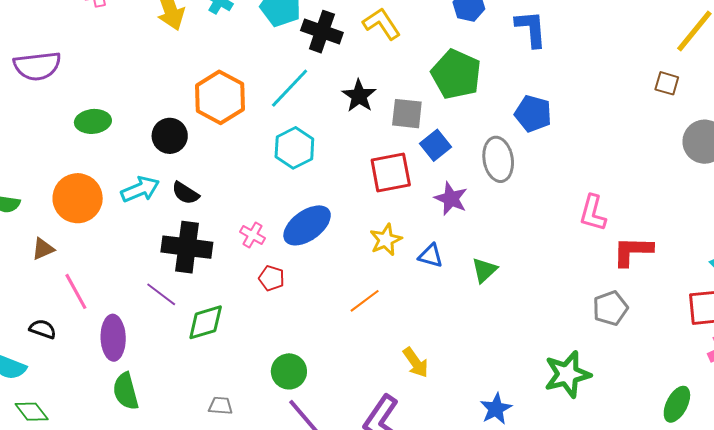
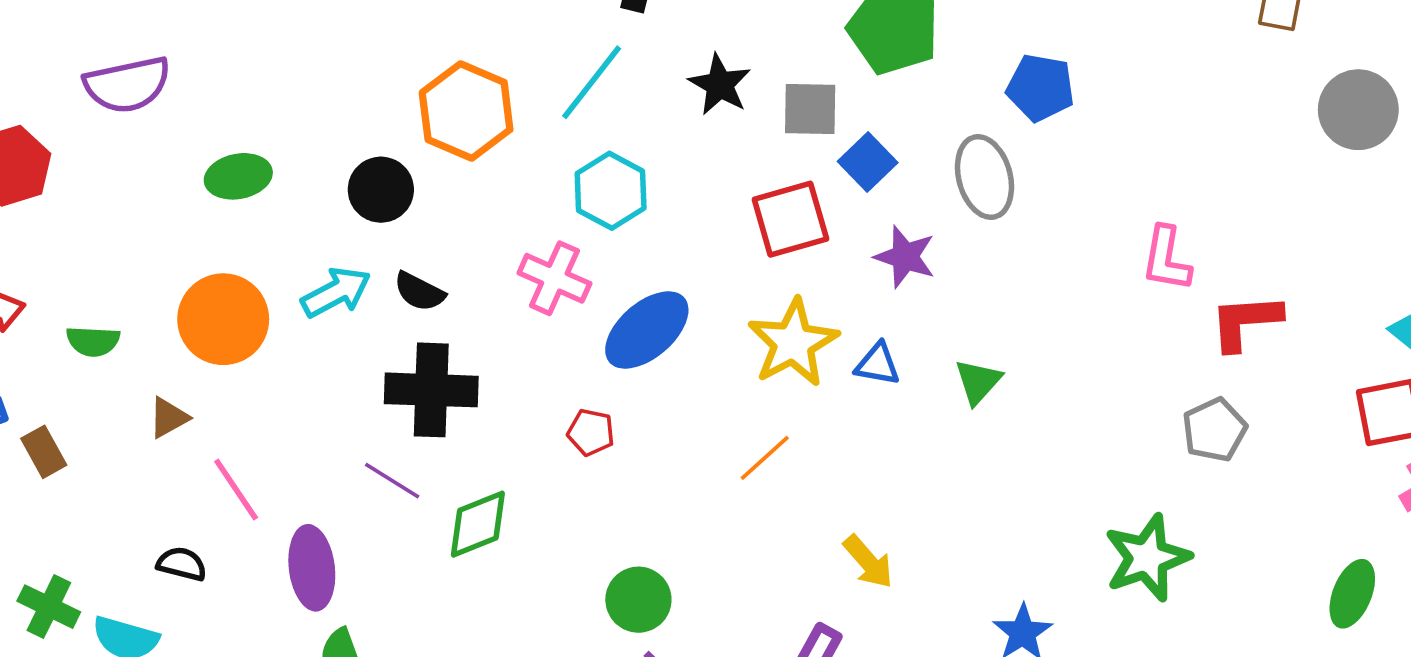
pink cross: (252, 235) -> (554, 278), moved, size x1.5
yellow star: (386, 240) -> (793, 343), size x1.5

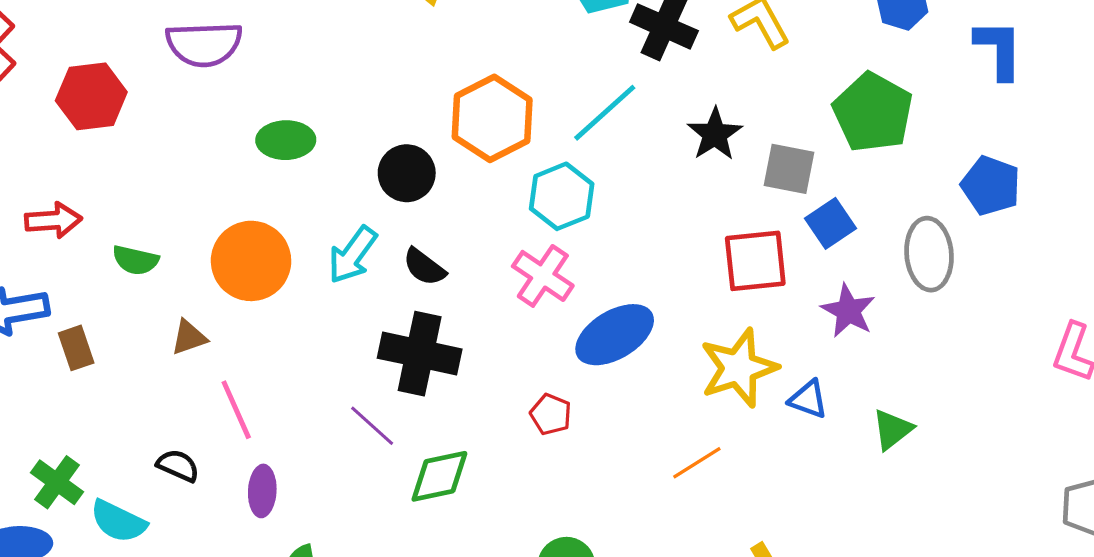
cyan hexagon: (611, 191) -> (562, 196), moved
cyan arrow: (336, 292) -> (352, 255), turned 144
purple ellipse: (312, 568) -> (262, 491), moved, size x0.7

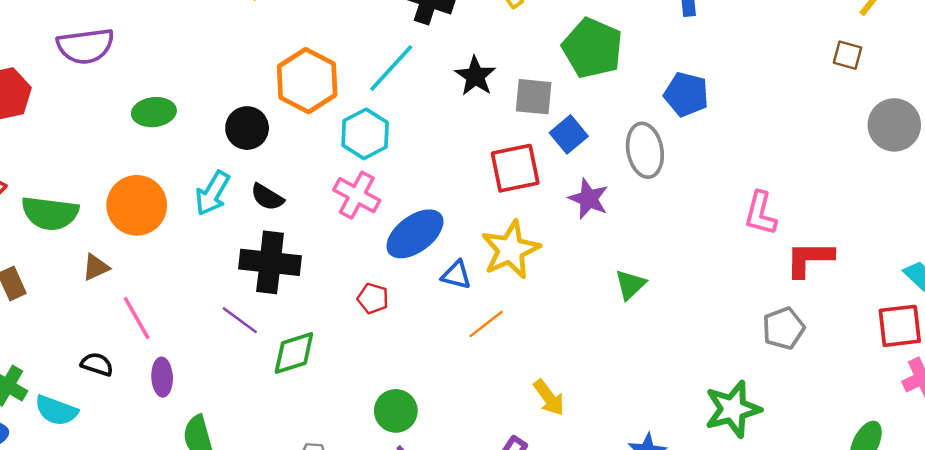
green semicircle: (135, 260) -> (50, 213), size x1.6
blue triangle: (808, 399) -> (456, 275), moved

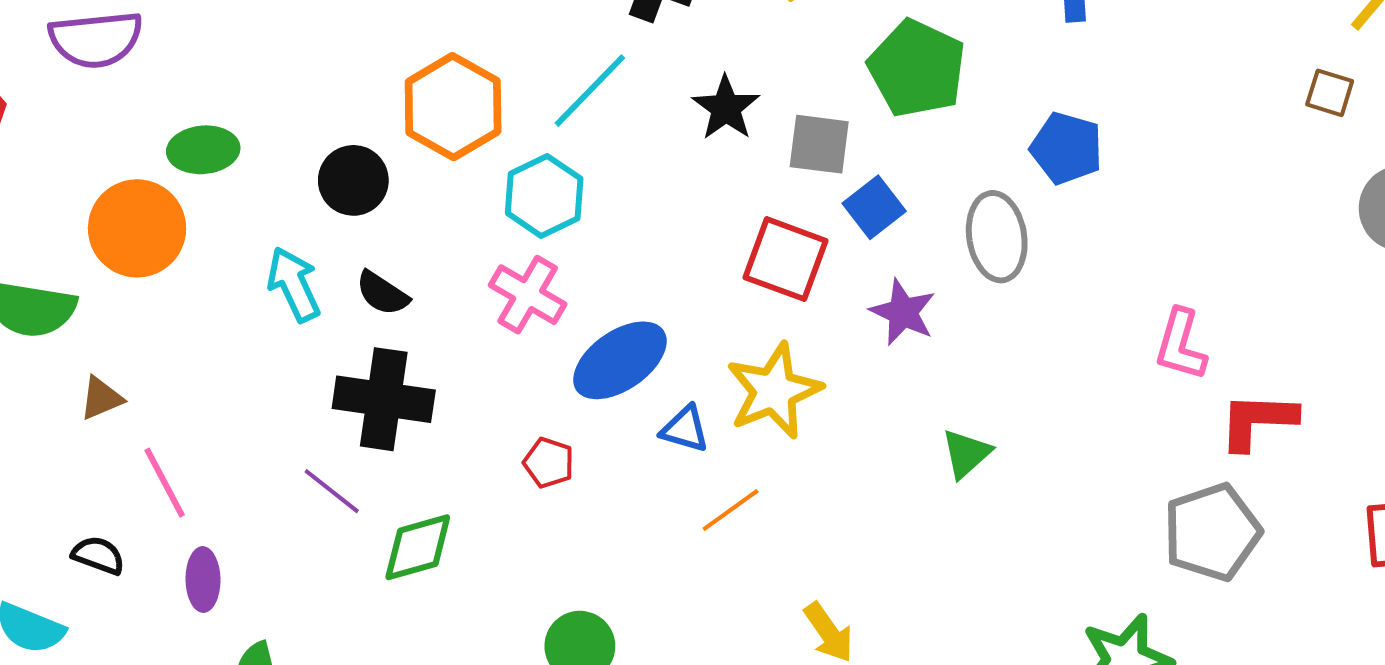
red square: (515, 168) -> (785, 259), turned 30
cyan arrow: (212, 193) -> (294, 284), turned 123
orange circle: (137, 205) -> (137, 228), moved
gray pentagon: (783, 328) -> (1212, 532), size x1.4

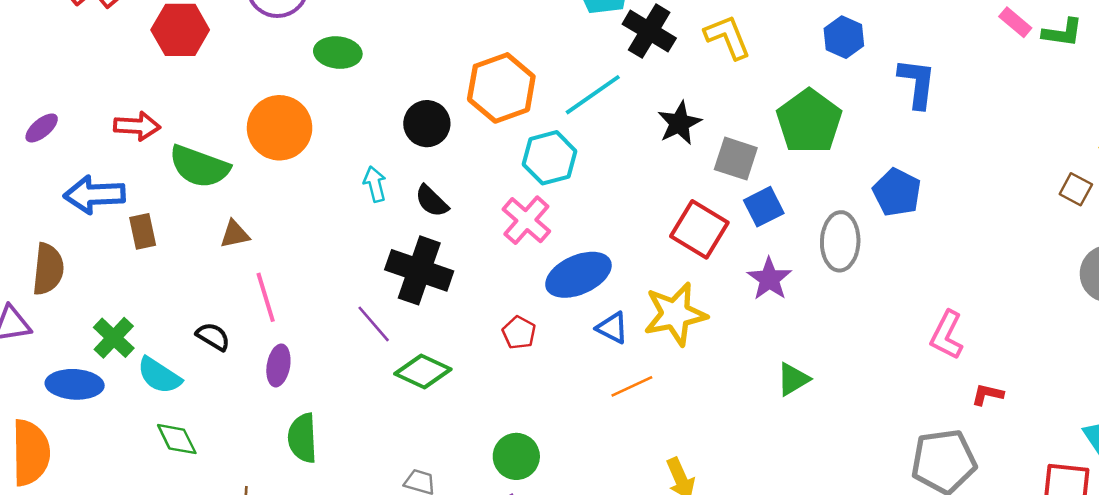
green ellipse: (203, 150) -> (338, 53), moved
cyan arrow: (294, 284) -> (375, 184), size x0.7
red L-shape: (1258, 421) -> (987, 394), size x0.6
green diamond: (418, 547) -> (423, 371), turned 30

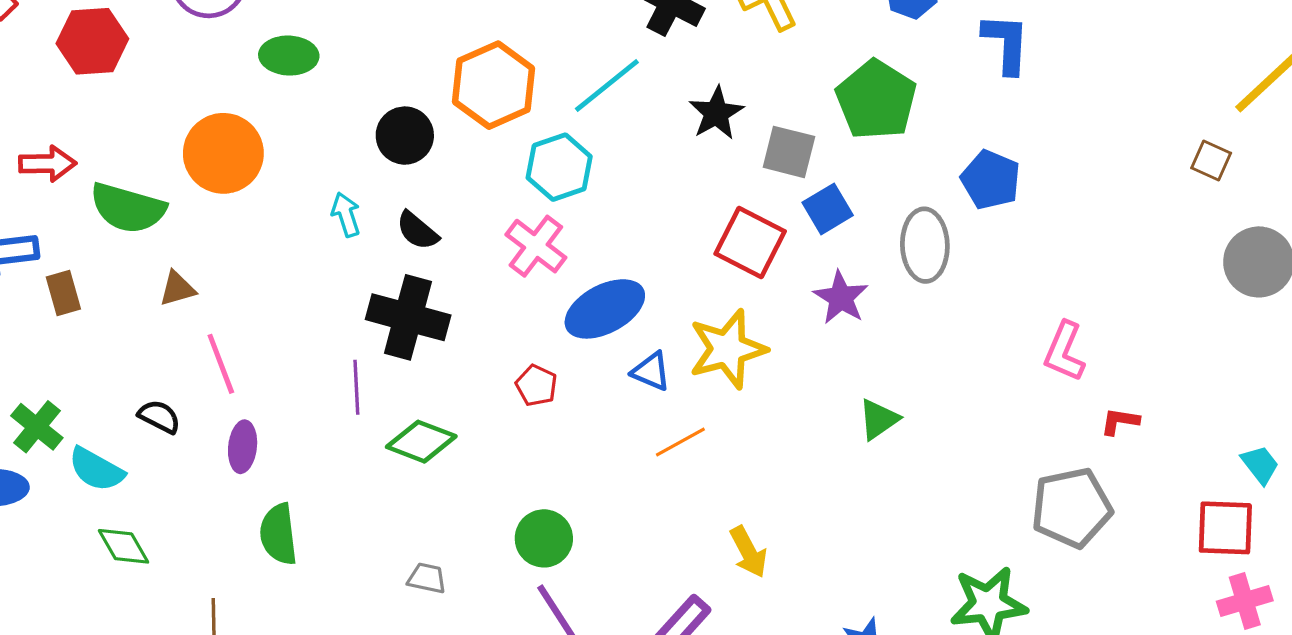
purple line: (374, 324) -> (356, 387), turned 42

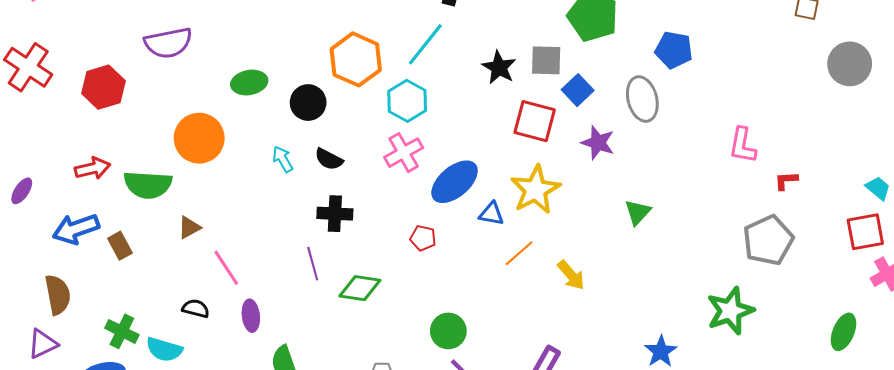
green ellipse: (289, 56) -> (249, 83), moved
black star: (716, 113) -> (499, 67), moved
pink cross: (536, 246) -> (404, 153), turned 36
black cross: (408, 317) -> (335, 214), size x0.7
yellow arrow: (748, 552) -> (571, 275), moved

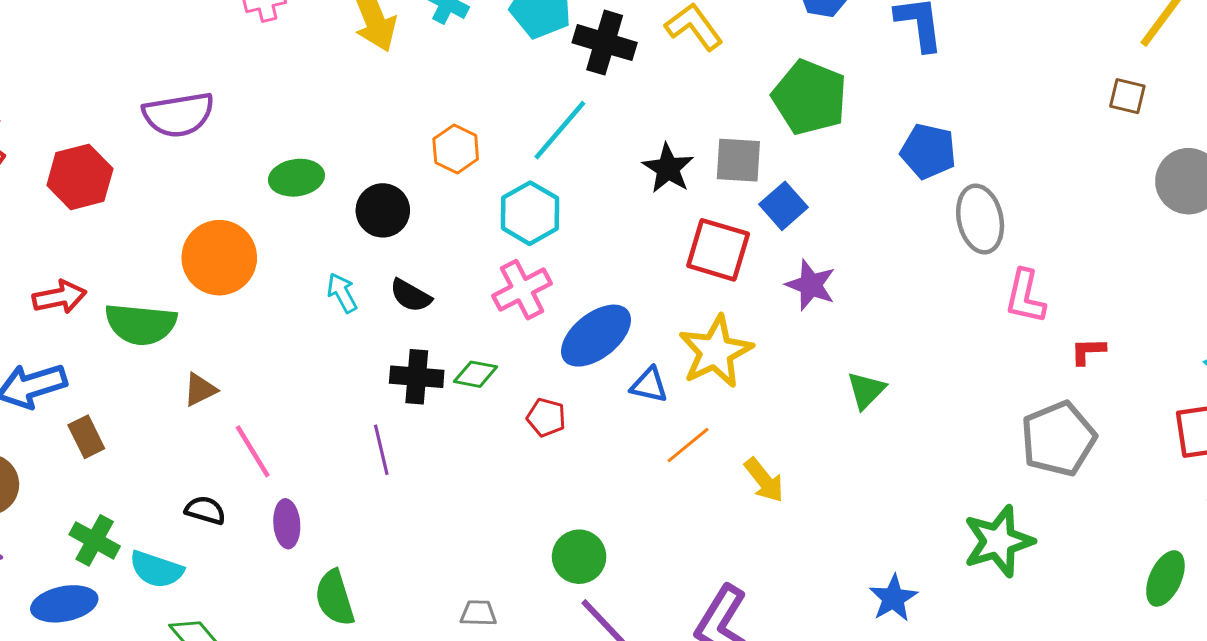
orange hexagon: (356, 59) -> (456, 149), size x0.6
gray ellipse: (642, 99) -> (980, 219), moved
brown rectangle: (120, 246) -> (86, 437), moved
green diamond: (360, 288) -> (476, 374), moved, size x0.7

